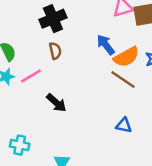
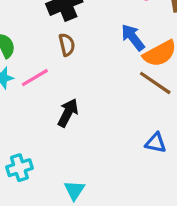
black arrow: (56, 103) -> (68, 113), turned -105
cyan cross: (20, 145) -> (19, 168), turned -30

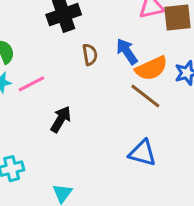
brown semicircle: (67, 45) -> (90, 55), moved
blue triangle: (156, 143) -> (142, 153), size x1.4

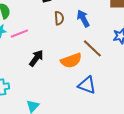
orange semicircle: (151, 68) -> (71, 60), moved

